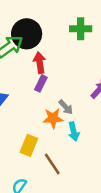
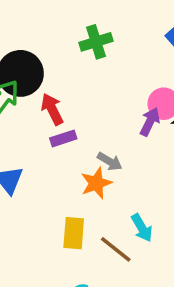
purple rectangle: (41, 83) -> (63, 138), turned 63
cyan arrow: (74, 131) -> (142, 228), moved

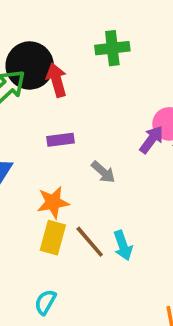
red arrow: (52, 109) -> (57, 80), moved
orange star: (96, 183) -> (53, 202), moved
brown line: (116, 249) -> (90, 242), moved

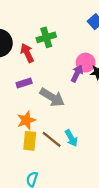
green cross: (112, 48) -> (46, 37), moved
red arrow: (57, 80) -> (27, 53), moved
gray arrow: (103, 172) -> (52, 97), size x1.6

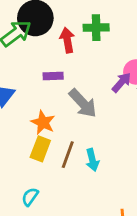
orange star: (26, 120) -> (43, 122), turned 30
brown line: (52, 139) -> (68, 155), turned 55

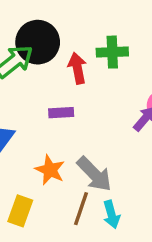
gray arrow: (83, 103) -> (94, 174), moved
yellow rectangle: (40, 149) -> (20, 211), moved

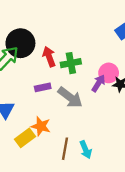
green cross: (112, 52) -> (71, 63), moved
gray arrow: (94, 174) -> (70, 97), moved
yellow rectangle: (20, 211) -> (25, 138), moved, turned 42

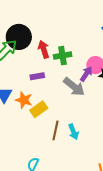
gray arrow: (70, 97) -> (74, 87), moved
orange star: (41, 126) -> (24, 100), moved
yellow rectangle: (25, 138) -> (39, 109), moved

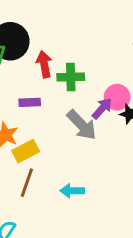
brown line: (55, 130) -> (27, 183), moved
cyan arrow: (73, 132) -> (72, 191), turned 105

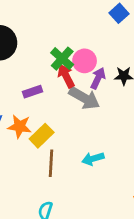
red arrow: (44, 64) -> (66, 76), moved
green cross: (71, 77) -> (62, 59), turned -30
pink circle: (117, 97) -> (85, 61), moved

